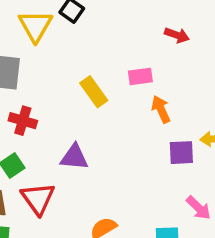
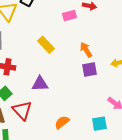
pink rectangle: (140, 76) -> (69, 16), moved
purple square: (181, 153) -> (90, 69), moved

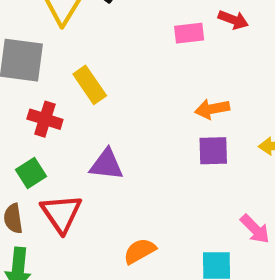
yellow rectangle: (46, 45) -> (90, 85), moved
orange arrow: (86, 50) -> (212, 109), turned -77

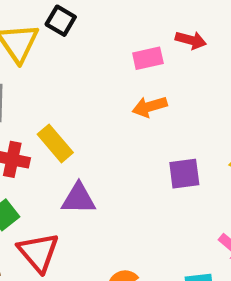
yellow rectangle: (90, 85) -> (55, 143), moved
orange arrow: (212, 109) -> (150, 107), moved

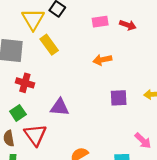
pink rectangle: (148, 58) -> (100, 22), moved
yellow rectangle: (55, 143) -> (49, 45), moved

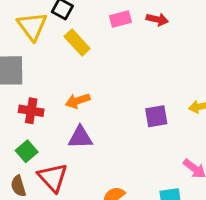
yellow rectangle: (49, 45) -> (77, 42), moved
orange arrow: (102, 60) -> (78, 101), moved

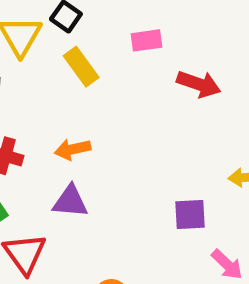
red arrow: (157, 19) -> (199, 84), moved, size x1.4
purple square: (156, 116) -> (190, 214), moved

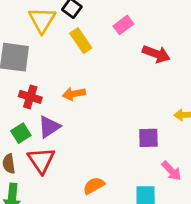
pink rectangle: (146, 40) -> (123, 25), turned -30
purple triangle: (70, 201) -> (49, 127), moved, turned -40

